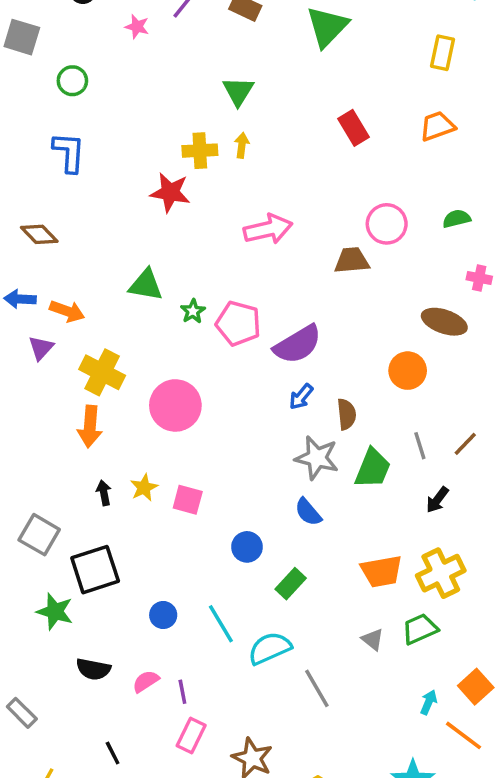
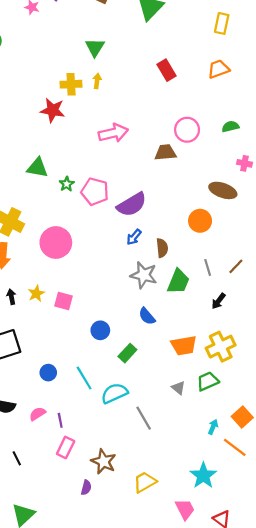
blue semicircle: (308, 512) -> (147, 316), moved

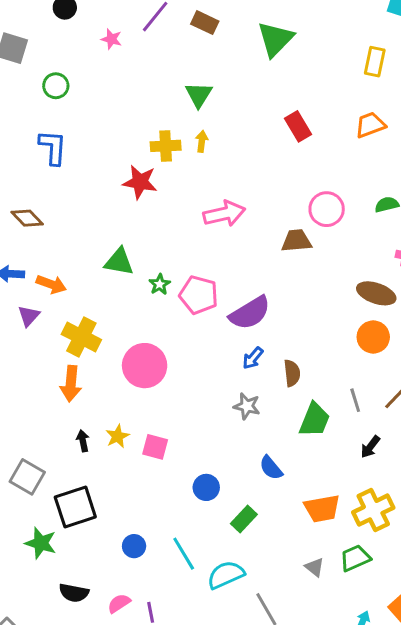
orange circle: (200, 221) -> (373, 337), moved
gray star: (144, 275) -> (247, 406), moved, size x0.7

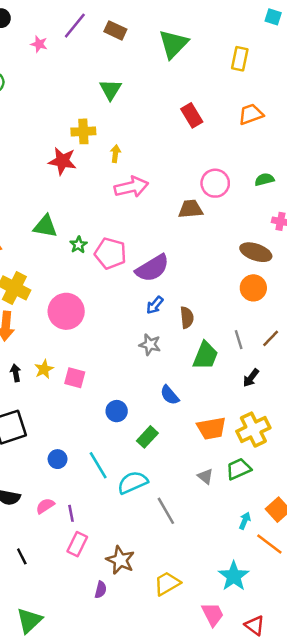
yellow rectangle: (375, 62) -> (240, 59), moved
yellow arrow: (202, 141) -> (115, 154), moved

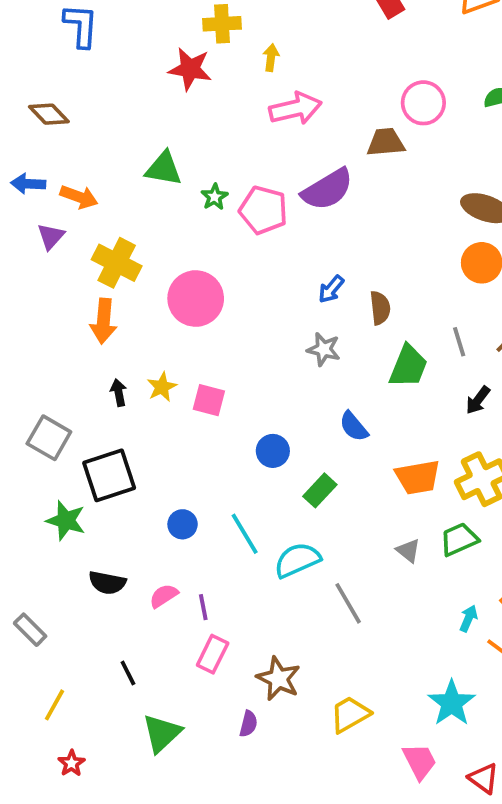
purple semicircle: (152, 268) -> (327, 189), moved
green triangle: (29, 620) -> (162, 733), moved

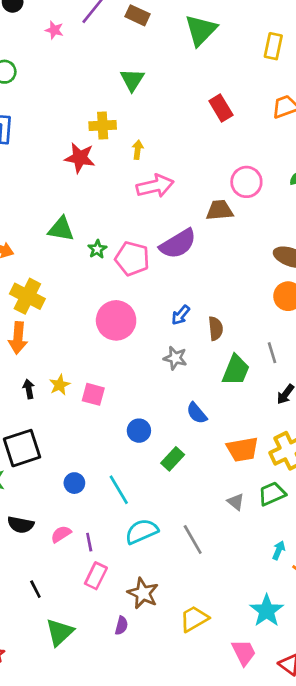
pink circle: (196, 299) -> (116, 320), moved
cyan semicircle: (297, 560) -> (142, 531), moved

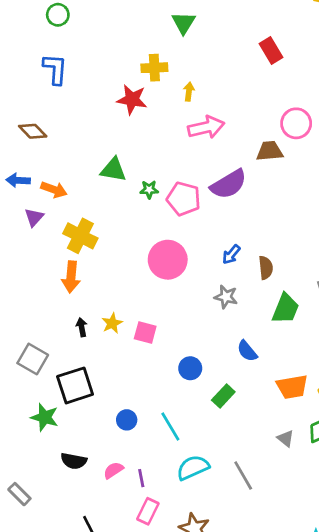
green star: (97, 249) -> (149, 190), turned 30

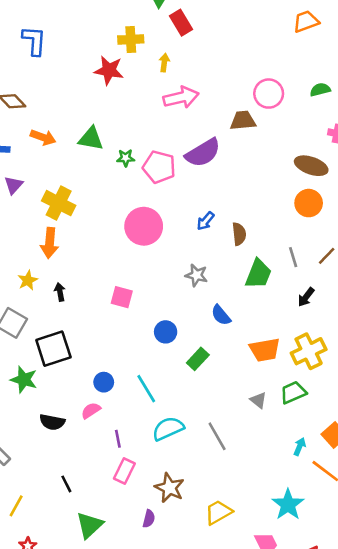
red rectangle: (271, 51) -> (181, 23), moved
orange arrow: (54, 190) -> (43, 137), moved
gray star: (226, 297) -> (196, 275), moved
yellow star: (112, 323) -> (28, 280), moved
pink semicircle: (113, 470) -> (91, 411), moved

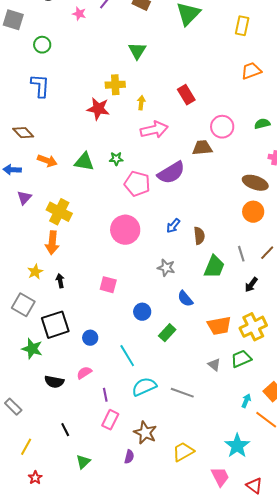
red rectangle: (181, 23) -> (186, 95), moved
green star: (126, 158) -> (116, 159), moved
blue circle: (104, 382) -> (90, 338), moved
gray line: (217, 436) -> (182, 393), turned -40
green triangle: (90, 525) -> (83, 462), size x0.7

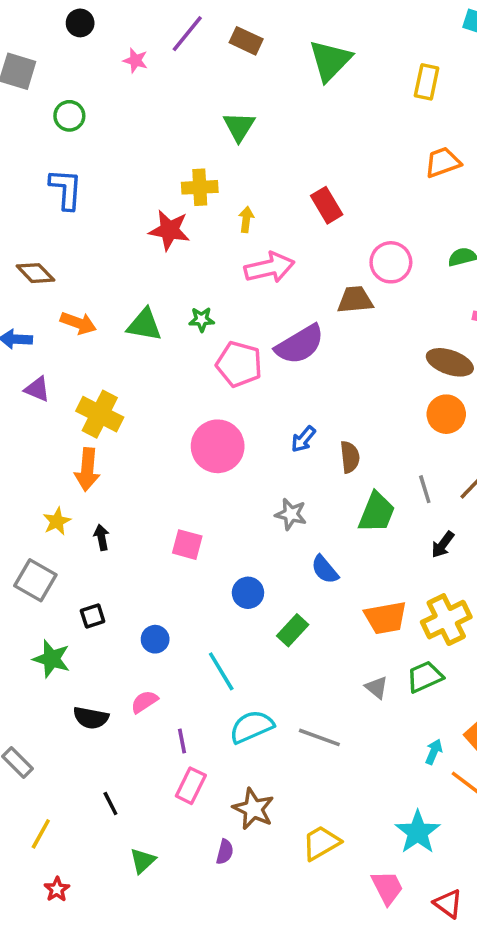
purple triangle: (24, 198) -> (37, 389), turned -49
black square: (55, 325) -> (93, 616), size x0.5

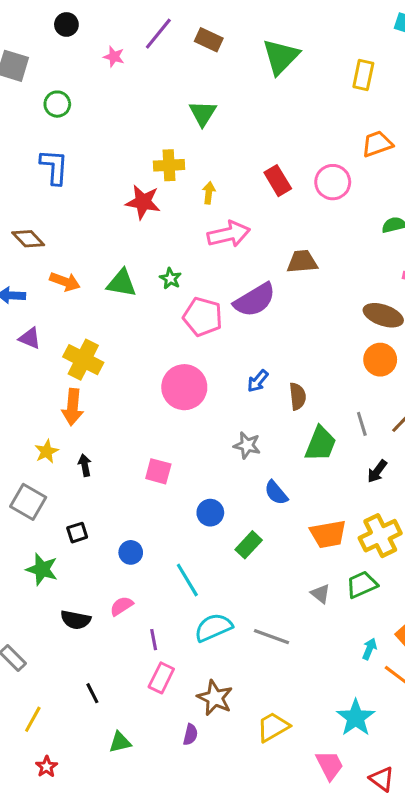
pink circle: (391, 262) -> (333, 182), moved
green star: (202, 319) -> (171, 279), turned 30
green triangle: (143, 861) -> (120, 742), turned 30

